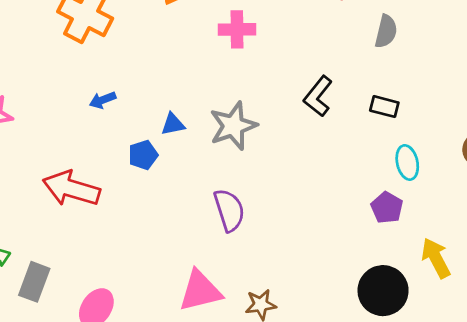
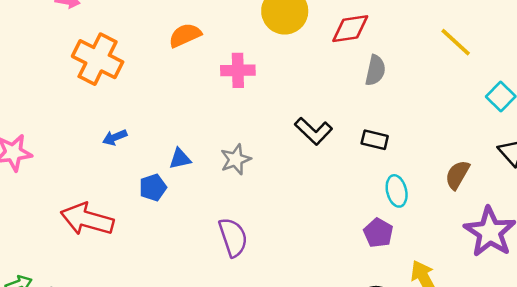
black L-shape: (318, 96) -> (313, 131), turned -84
gray star: (233, 126) -> (236, 159), size x0.7

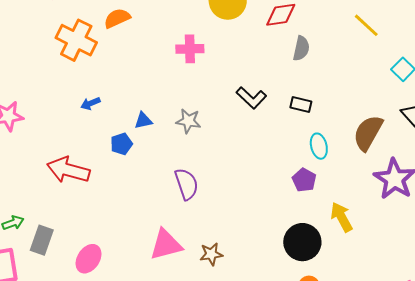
orange semicircle: (185, 35) -> (117, 18), moved
gray star: (236, 159) -> (188, 121), turned 30
brown semicircle: (457, 175) -> (368, 133), size x1.5

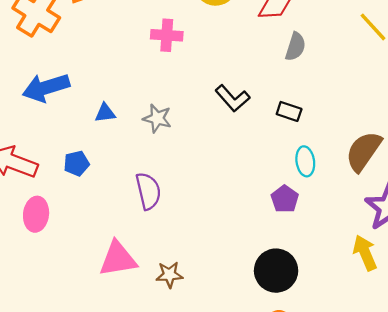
blue arrow: (90, 103) -> (46, 88), size x2.0
blue pentagon: (121, 144) -> (77, 163), moved
yellow arrow: (341, 217) -> (365, 253), moved
pink ellipse: (89, 259) -> (36, 214), moved, turned -32

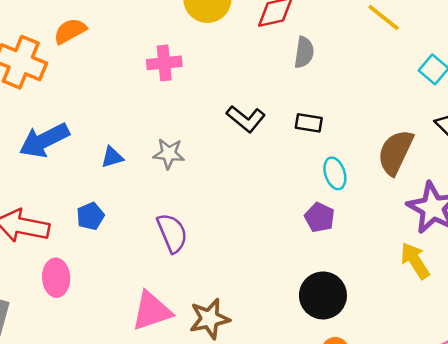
brown star: (169, 275) -> (209, 319), size x1.4

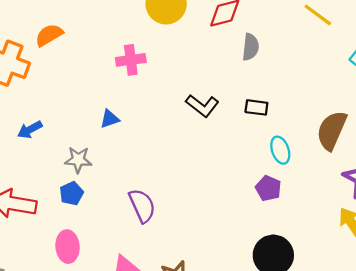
blue arrow: (44, 140) -> (30, 130), size x0.6
gray star: (169, 154) -> (78, 160), moved
blue triangle: (112, 157) -> (110, 119), moved
pink ellipse: (56, 278) -> (68, 247), moved

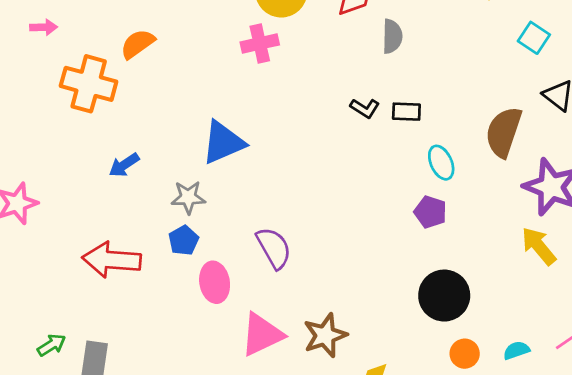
pink cross: (131, 60) -> (260, 43), moved
black L-shape: (202, 106) -> (365, 108), moved, size x0.7
blue triangle: (110, 119) -> (223, 142), size x1.8
pink ellipse: (68, 247) -> (215, 282), moved

